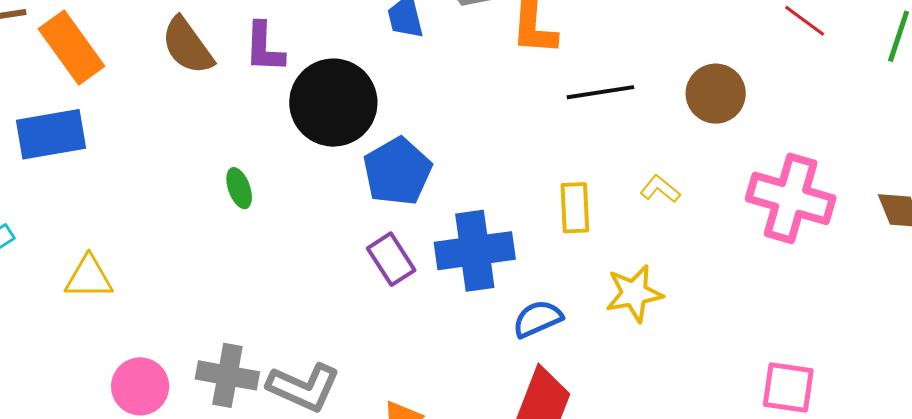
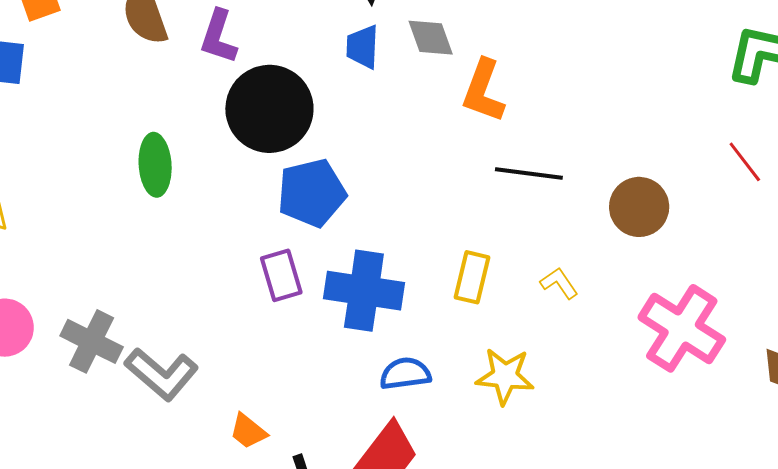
green ellipse: (239, 188) -> (155, 165), size x1.5

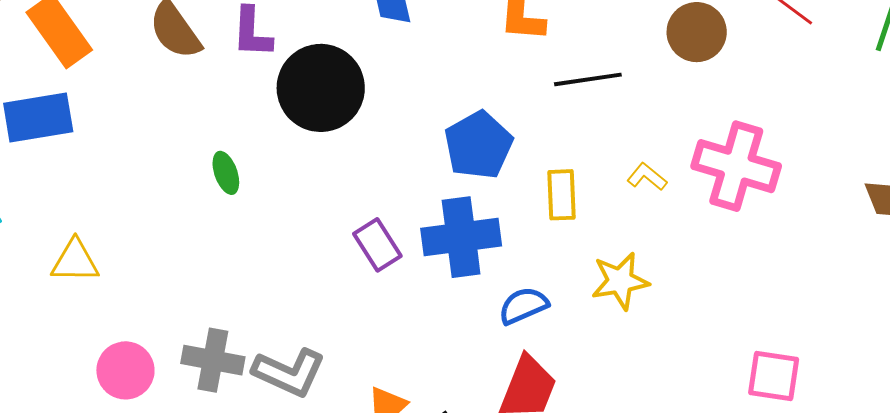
green ellipse: (155, 165) -> (226, 173), size x0.7
blue pentagon: (312, 193) -> (478, 145), moved
brown circle: (639, 207) -> (697, 32), moved
pink cross: (682, 328) -> (736, 166), moved

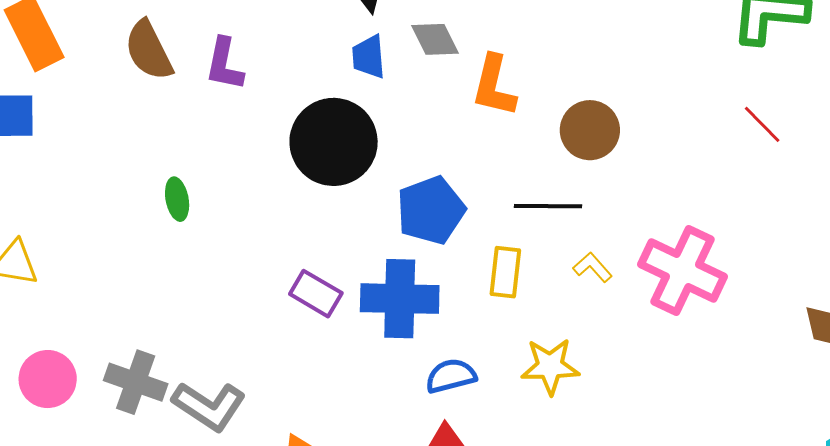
brown circle: (697, 32) -> (590, 130), moved
black line: (588, 79) -> (548, 206), moved
black circle: (321, 88) -> (334, 142), moved
purple rectangle: (377, 245) -> (316, 294), turned -36

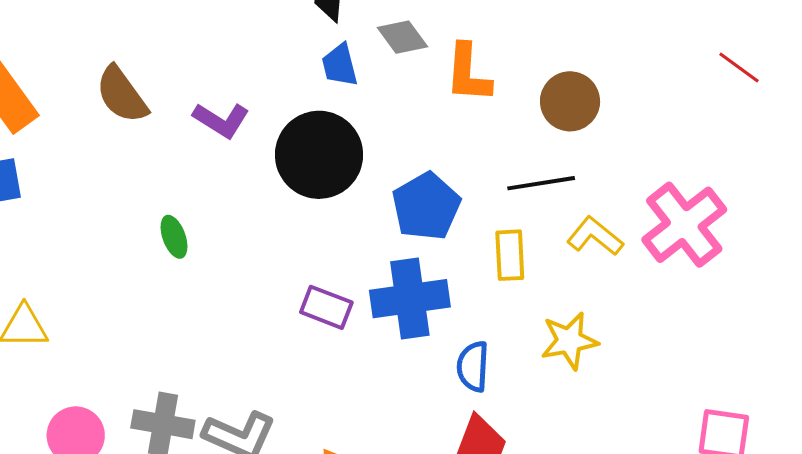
purple L-shape: (224, 64) -> (221, 120), moved, turned -60
yellow L-shape: (593, 267) -> (595, 236), size x1.4
pink cross: (682, 270) -> (684, 225), turned 36
blue semicircle: (451, 376) -> (473, 366), turned -63

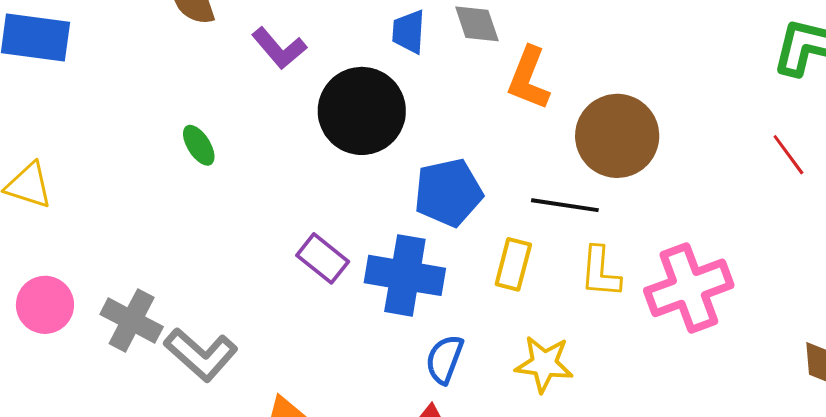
brown circle: (570, 101) -> (617, 136), size x1.4
yellow L-shape: (595, 236) -> (600, 272), turned -142
green ellipse: (174, 237) -> (199, 145), turned -30

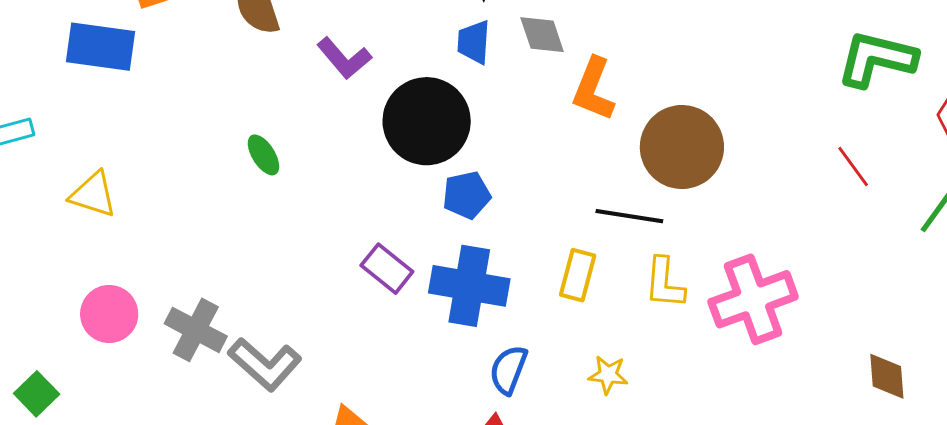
blue pentagon: (448, 193) -> (467, 195), moved, size x0.7
yellow star: (544, 364) -> (608, 375), size x0.7

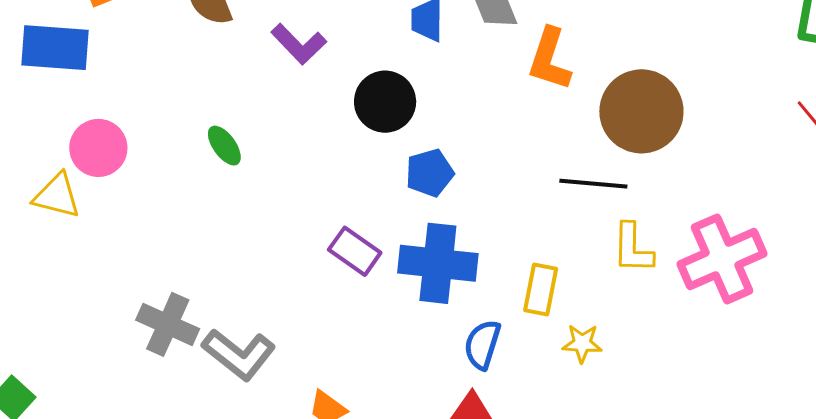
black circle: (427, 121) -> (385, 102), size x0.7
yellow rectangle: (578, 275) -> (541, 290), moved
pink circle: (109, 314) -> (98, 148), moved

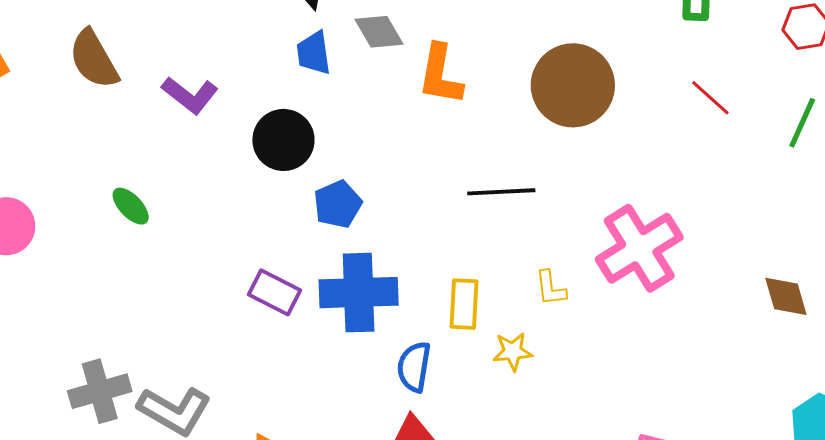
brown circle: (641, 111) -> (573, 85), moved
yellow L-shape: (633, 248) -> (551, 288), moved, size x0.7
gray cross: (168, 324) -> (100, 391), turned -32

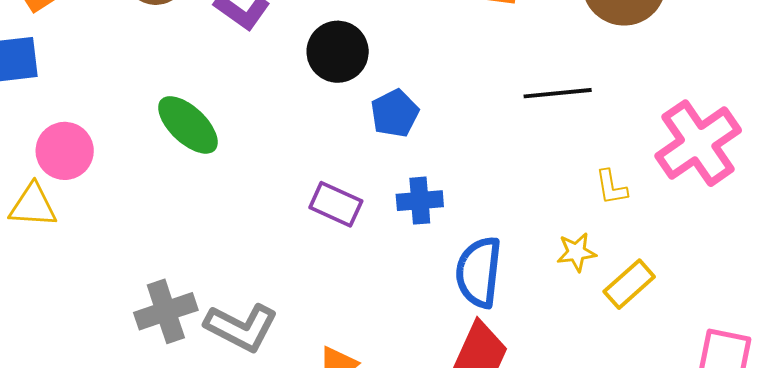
green ellipse: (131, 206) -> (188, 125), size x1.6
blue cross: (359, 293) -> (420, 201), size x0.6
yellow rectangle: (464, 304) -> (629, 284), moved, turned 48
blue semicircle: (414, 367) -> (479, 272), size x1.4

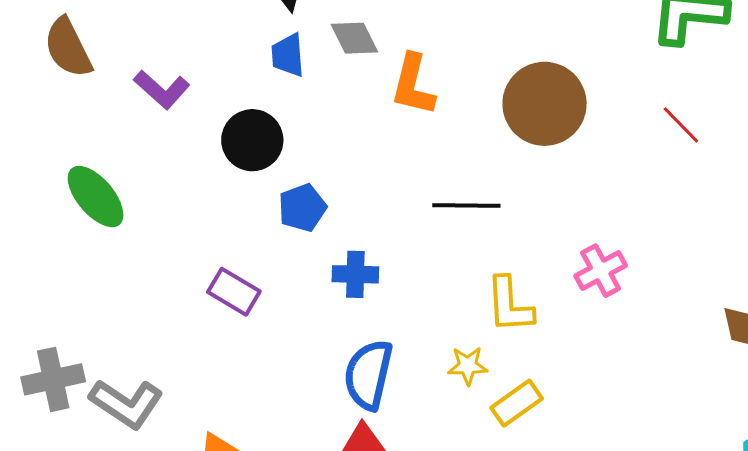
pink cross: (698, 143) -> (601, 271), size x0.6
yellow L-shape: (611, 187) -> (510, 305), size x1.6
blue cross: (420, 201) -> (355, 274), moved

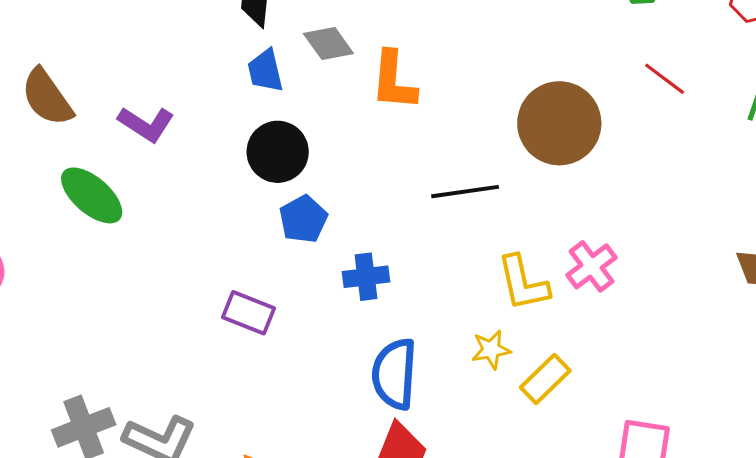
brown circle: (545, 104) -> (559, 123), moved
black circle: (252, 140) -> (278, 152), moved
green ellipse: (96, 197) -> (92, 195), moved
pink cross: (601, 271) -> (591, 266), moved

